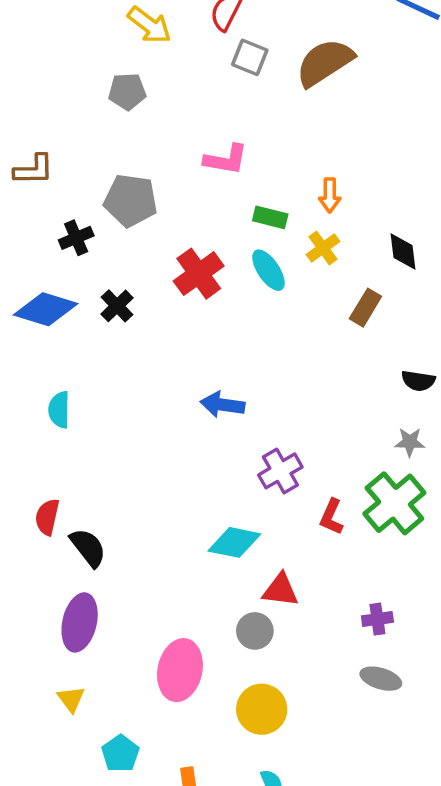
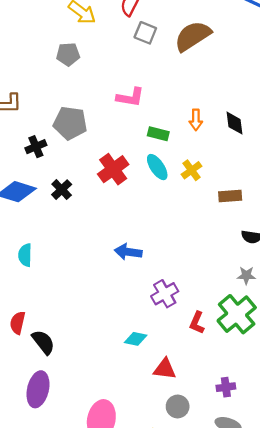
yellow cross: (323, 248) -> (192, 170), moved
black diamond: (403, 251) -> (234, 123), moved
brown rectangle: (365, 308) -> (230, 196), moved, turned 55
cyan diamond: (234, 542) -> (136, 339), size x0.7
gray circle: (255, 631) -> (178, 406), moved

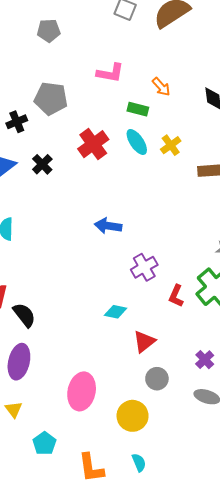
orange arrow: (196, 120) -> (161, 87), moved, turned -42
red triangle: (165, 369) -> (144, 342), turned -45
purple cross: (226, 387) -> (205, 360), turned -36

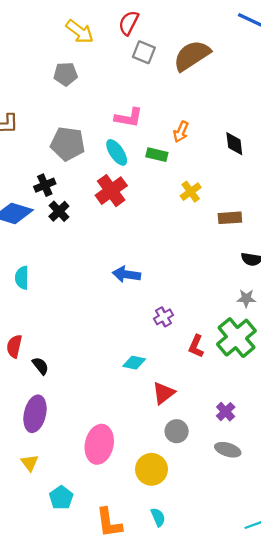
orange arrow: (161, 87) -> (181, 132), turned 66
black cross: (17, 122) -> (45, 185), moved
cyan ellipse: (137, 142) -> (117, 152), moved
purple cross: (144, 267) -> (163, 317), size x0.7
black semicircle: (24, 315) -> (40, 366), size x0.7

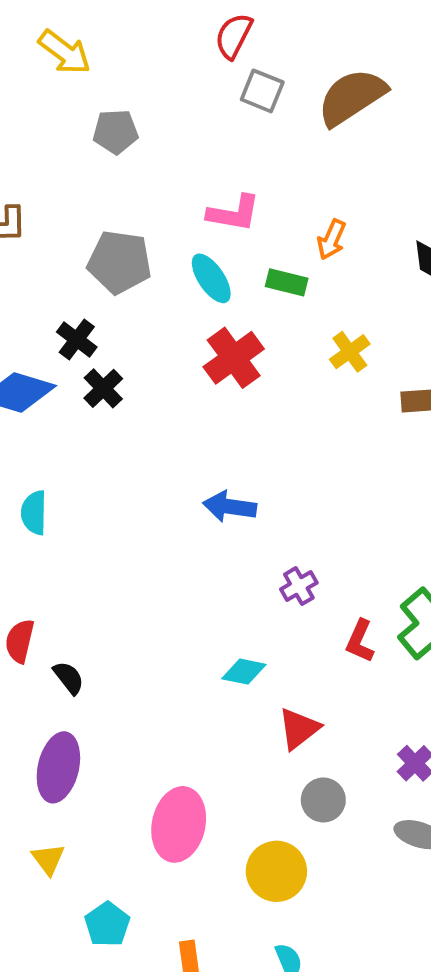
yellow arrow: (80, 32) -> (65, 52), moved
black cross: (45, 185) -> (77, 339), turned -30
red cross: (111, 191) -> (234, 358), moved

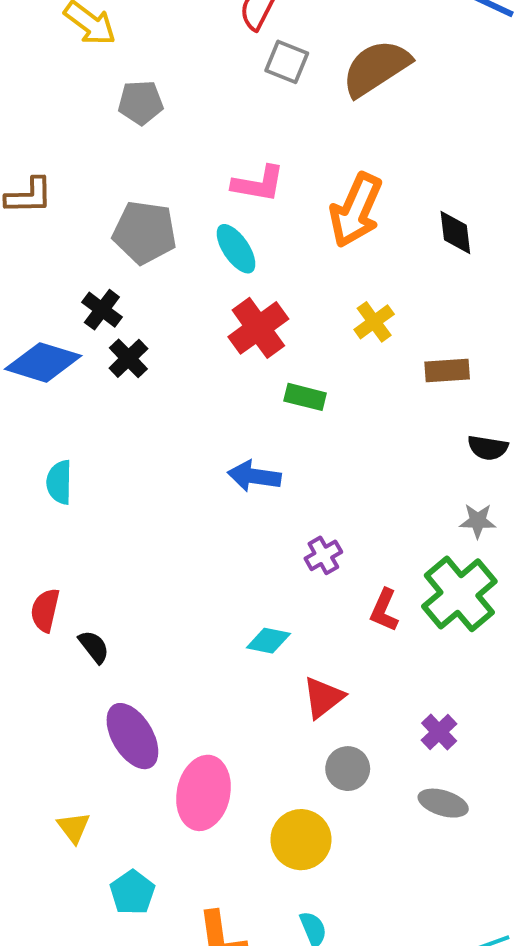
orange arrow: (331, 240) -> (356, 210), size x1.8
green rectangle: (287, 282) -> (305, 397), moved
purple ellipse: (58, 767) -> (132, 736), moved, turned -44

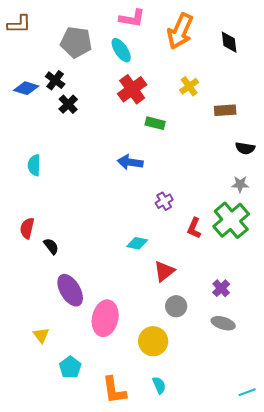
blue diamond: (43, 362) -> (26, 88), moved, size x0.7

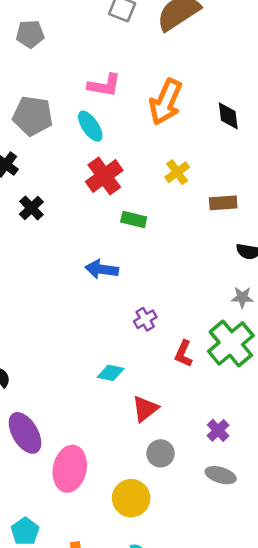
black cross: (68, 104) -> (31, 208), moved

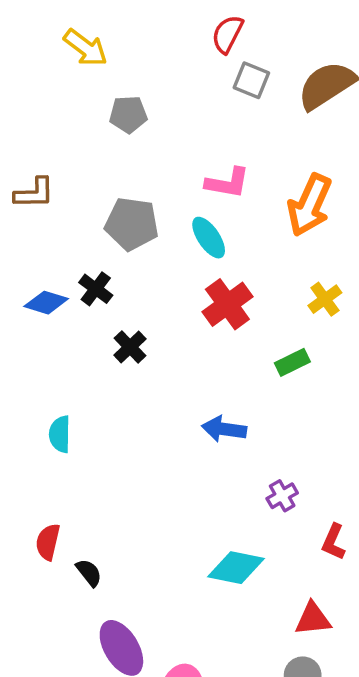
green rectangle: (134, 219) -> (292, 362), moved, turned -40
cyan diamond: (111, 373) -> (236, 568), size x1.5
red triangle: (145, 409) -> (313, 619), moved, turned 32

